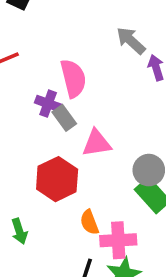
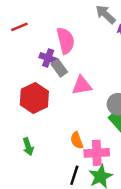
red hexagon: (57, 179) -> (34, 98), moved

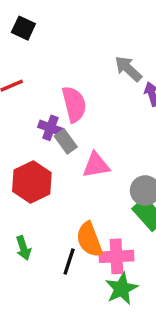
orange semicircle: (77, 140) -> (89, 240), size x1.5
black line: (74, 175) -> (69, 262), moved

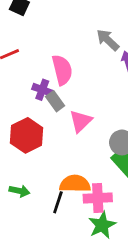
pink triangle: (96, 165) -> (81, 121), turned -35
orange semicircle: (89, 240) -> (75, 184), turned 112
green arrow: (23, 248) -> (19, 191), turned -60

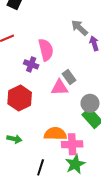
gray rectangle: (55, 101) -> (69, 77), moved
pink triangle: (81, 121) -> (60, 88), turned 42
black line: (58, 202) -> (41, 167), moved

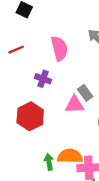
pink semicircle: (46, 50) -> (59, 48), moved
green arrow: (14, 139) -> (49, 162), moved, turned -112

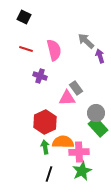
red line: (16, 50) -> (26, 49), moved, turned 40
red hexagon: (30, 116) -> (45, 122), moved

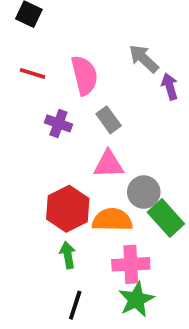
gray rectangle: (76, 88) -> (109, 120), moved
gray circle: (96, 113) -> (144, 192), moved
orange semicircle: (63, 142) -> (112, 220), moved

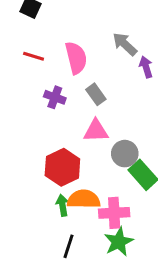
orange semicircle: (112, 220) -> (84, 199), moved

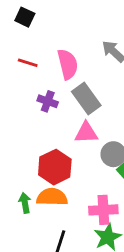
gray rectangle: (96, 94) -> (86, 98), size x1.5
orange semicircle: (84, 199) -> (52, 197), moved
green arrow: (62, 205) -> (25, 203), moved

